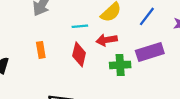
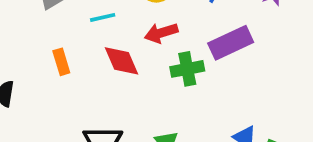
cyan line: (80, 26) -> (103, 17), moved
red diamond: (79, 54) -> (122, 61), turned -30

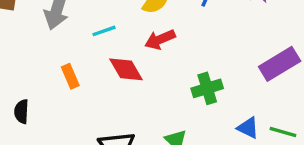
purple rectangle: (231, 43) -> (280, 64), moved
green cross: (187, 69) -> (207, 88), moved

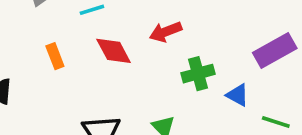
red arrow: (160, 39) -> (166, 32), moved
blue triangle: (248, 128) -> (238, 95), moved

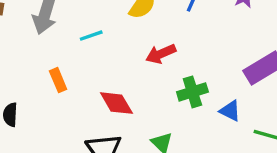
red diamond: (114, 51) -> (116, 103), moved

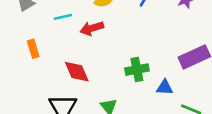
red arrow: (161, 54) -> (92, 28), moved
blue triangle: (230, 111) -> (165, 87), turned -30

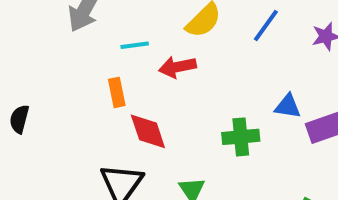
orange rectangle: (33, 49) -> (117, 92), moved
blue triangle: (165, 87) -> (288, 106), moved

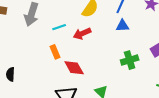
blue triangle: (288, 106) -> (122, 26), moved
green cross: (241, 137) -> (130, 60), moved

